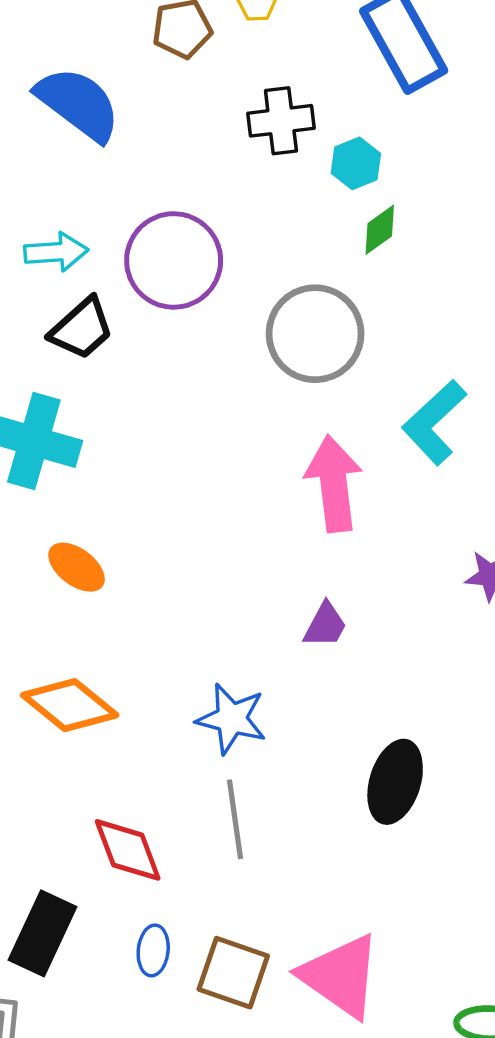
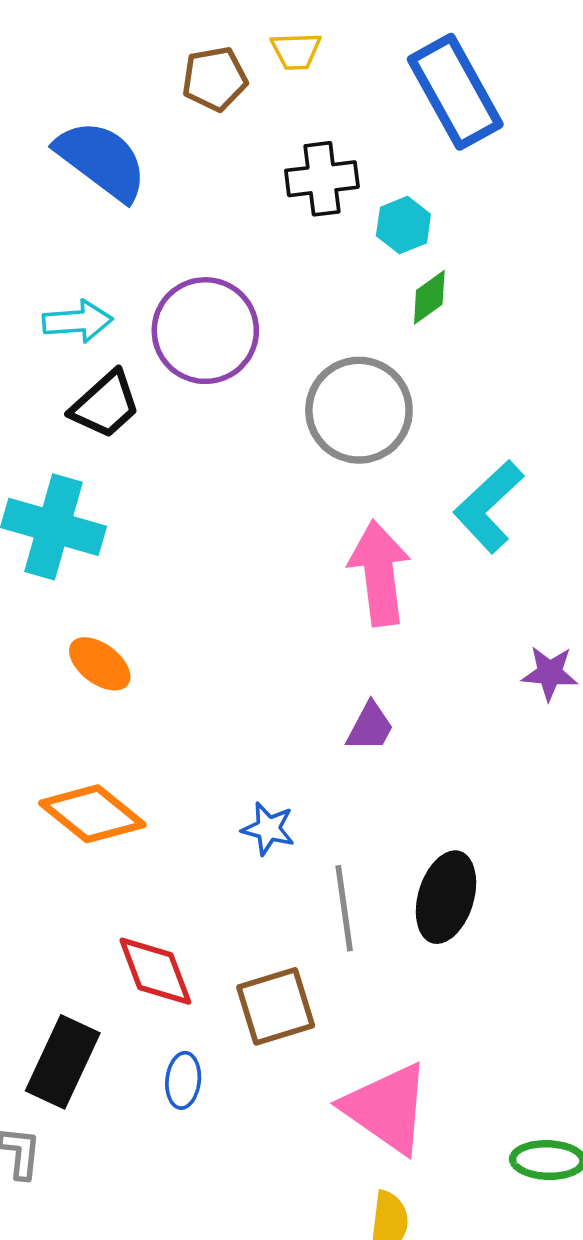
blue star: (232, 719) -> (268, 829), size x0.7
gray line: (235, 819) -> (344, 908), moved
brown square: (233, 973) -> (276, 1006), moved, turned -36

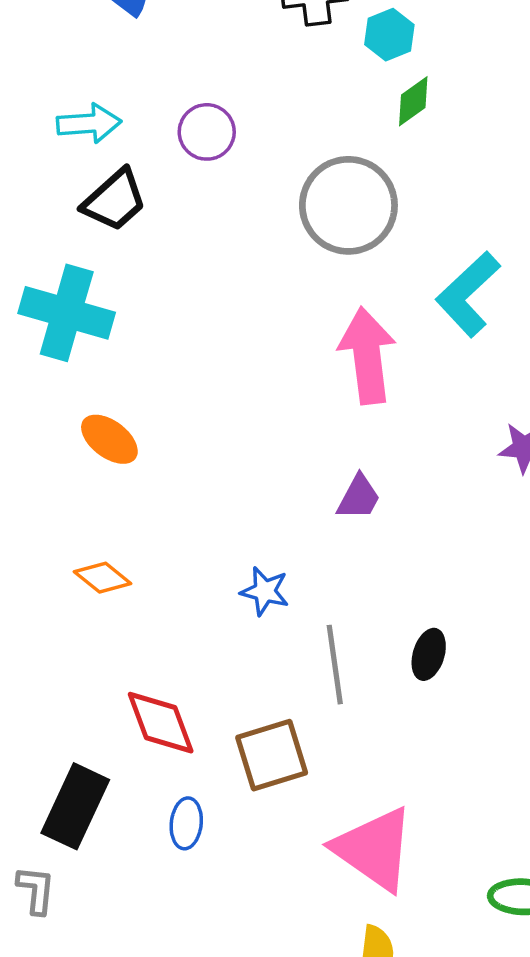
purple circle: (205, 331) -> (207, 132), size x0.6
orange diamond: (92, 814) -> (103, 578), size x0.6
black ellipse: (446, 897) -> (429, 654), size x0.6

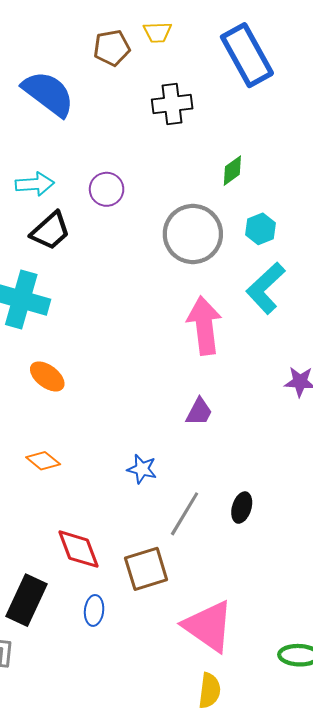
cyan hexagon: (389, 35) -> (260, 229), moved
gray line: (335, 665) -> (185, 514), turned 39

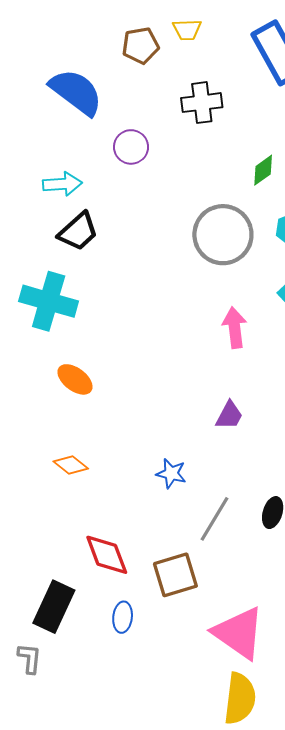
purple circle: (107, 189) -> (131, 147), moved
pink arrow: (204, 326) -> (235, 328), size x0.7
yellow semicircle: (209, 691) -> (240, 699), size x1.4

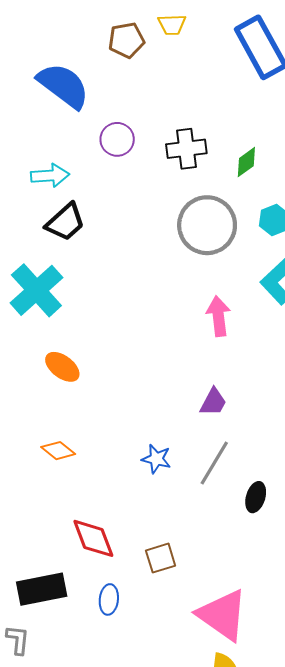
black cross: (202, 103) -> (186, 149), moved
cyan cross: (49, 301) -> (36, 290), turned 32
gray line: (214, 519) -> (214, 463), moved
brown square: (175, 575) -> (161, 558), size x0.7
black rectangle: (54, 607) -> (42, 589), turned 54

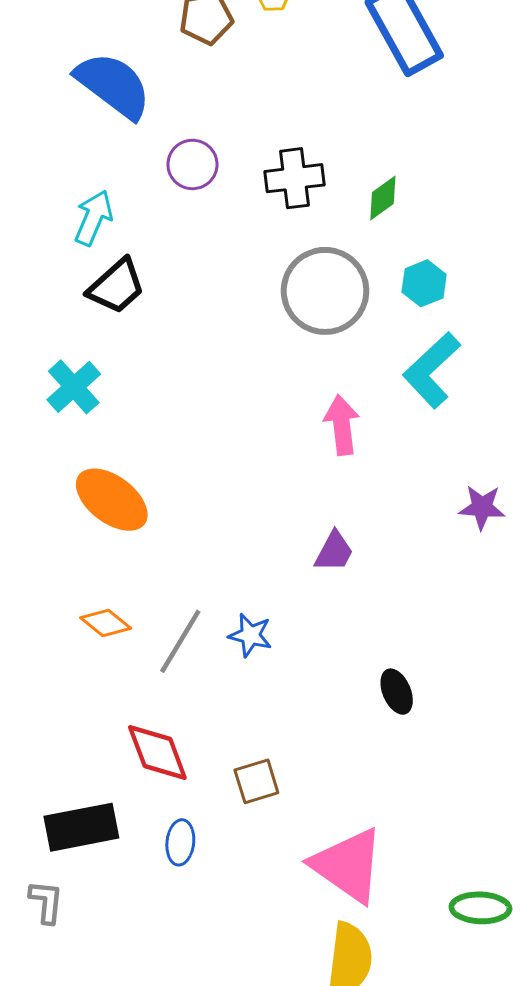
cyan arrow: (50, 176) -> (93, 218), turned -63
cyan cross: (36, 290) -> (74, 387), size x0.7
orange ellipse: (62, 367) -> (112, 500), size x1.4
gray line: (214, 463) -> (180, 641), moved
black ellipse: (256, 497) -> (397, 692), turned -40

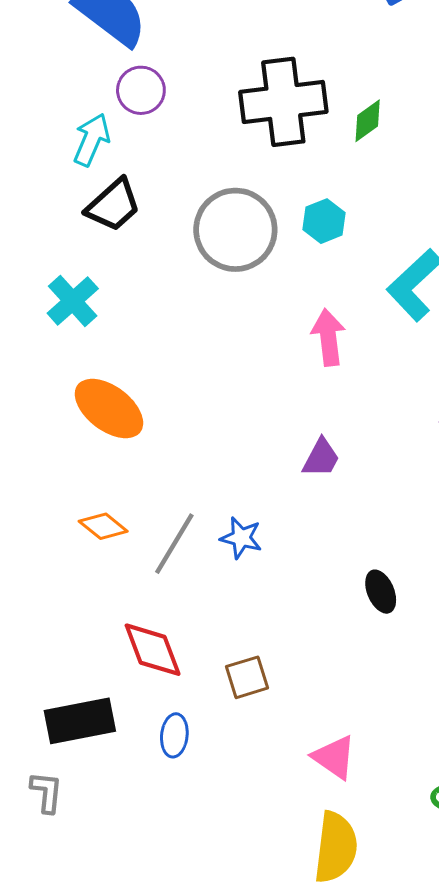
purple circle: (192, 164) -> (141, 90), moved
black cross: (295, 178) -> (283, 102), size x1.5
cyan hexagon: (424, 283) -> (324, 221), moved
gray circle: (325, 291) -> (235, 230), moved
pink triangle: (348, 865) -> (334, 757), size x0.6

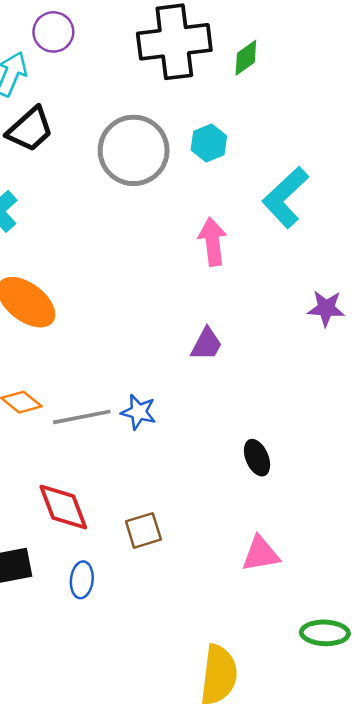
gray line: (174, 544) -> (82, 417), turned 48
pink triangle: (334, 757) -> (261, 554), moved, turned -45

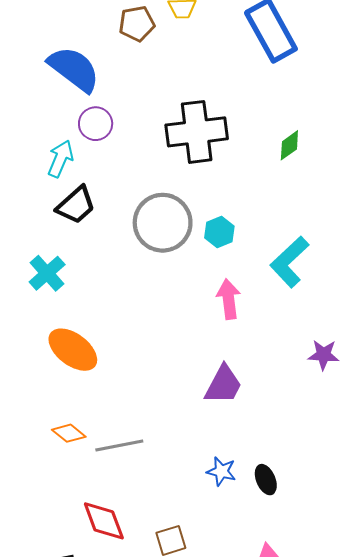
green diamond: (246, 58) -> (289, 145), moved
cyan hexagon: (209, 143) -> (219, 232), moved
purple trapezoid: (206, 344) -> (223, 385), size x1.4
blue star: (139, 412) -> (221, 471), moved

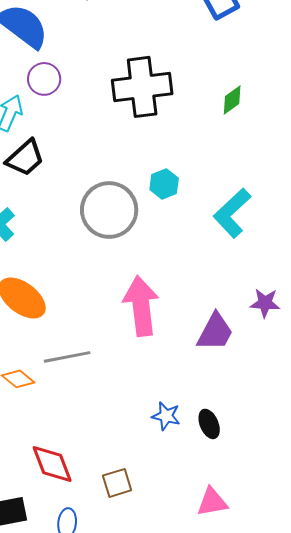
gray circle: (163, 223) -> (109, 210), moved
pink arrow: (229, 299) -> (141, 306), moved, size x1.5
purple trapezoid: (223, 385) -> (215, 332), moved
gray line: (119, 446) -> (67, 357), moved

